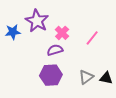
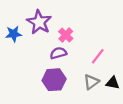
pink line: (92, 38) -> (98, 56), moved

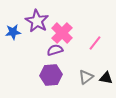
pink cross: (66, 35) -> (62, 33), size x1.5
pink line: (98, 56) -> (95, 43), moved

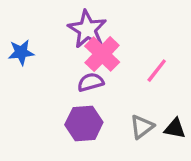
purple star: (37, 21) -> (87, 29), moved

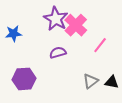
pink cross: (102, 54) -> (76, 25), moved
purple hexagon: (84, 123) -> (24, 79), moved

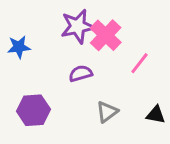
purple star: (56, 19) -> (78, 26), turned 30
gray triangle: (91, 81) -> (107, 112), moved

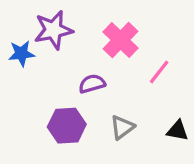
purple star: (78, 26) -> (53, 30), moved
purple hexagon: (33, 110) -> (67, 126), moved

